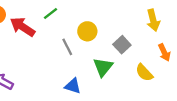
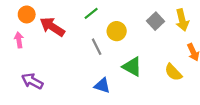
green line: (50, 13) -> (91, 13), moved
gray square: (122, 45) -> (156, 21), moved
green triangle: (103, 67) -> (132, 67), turned -40

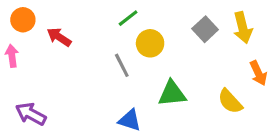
green line: (91, 13) -> (128, 18), moved
red arrow: (52, 27) -> (59, 37), size x0.7
green triangle: (132, 67) -> (172, 94), turned -35

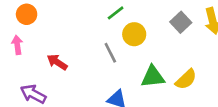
red arrow: (59, 37) -> (57, 62), moved
yellow semicircle: (230, 101) -> (186, 79), moved, turned -90

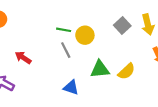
green line: (116, 13) -> (64, 30), moved, turned 48

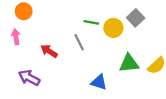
gray square: (122, 26) -> (136, 18), moved
gray line: (66, 50) -> (79, 42), moved

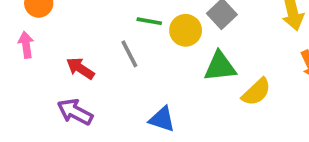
green triangle: (129, 63) -> (220, 67), moved
purple arrow: (29, 78) -> (75, 112), moved

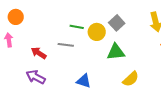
gray line: (129, 54) -> (66, 45), turned -56
yellow semicircle: (256, 92) -> (131, 79), moved

